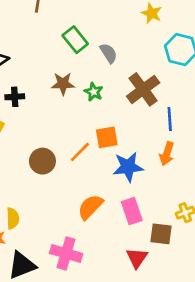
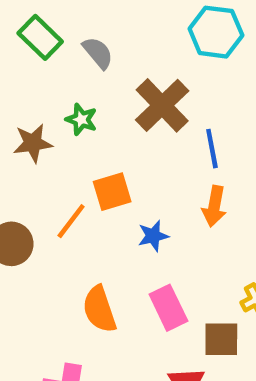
brown star: (63, 84) -> (33, 143), moved
blue star: (128, 167) -> (153, 236), size x0.6
orange semicircle: (90, 207) -> (99, 309), turned -56

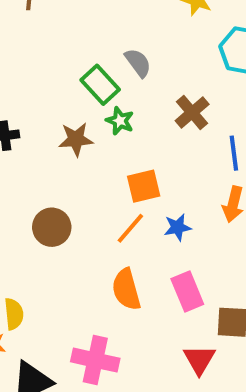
green rectangle: (40, 37) -> (100, 85), moved
brown cross: (162, 105) -> (192, 112), size x0.7
orange line: (71, 221) -> (130, 228), moved

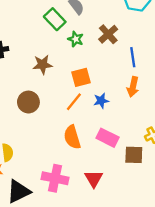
green star: (120, 121) -> (76, 39), moved
brown star: (76, 139) -> (42, 65), moved
pink rectangle: (187, 292) -> (107, 138), turned -40
red triangle: (199, 360) -> (94, 179), moved

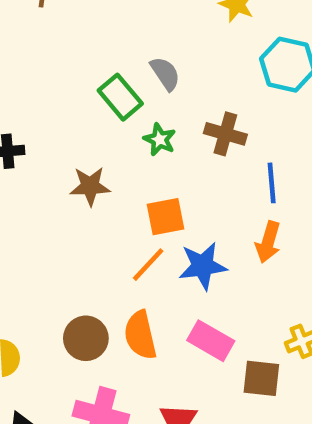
brown cross: (108, 34) -> (225, 134), turned -36
blue star: (101, 101) -> (203, 266), size x1.5
brown circle: (28, 102) -> (86, 338), moved

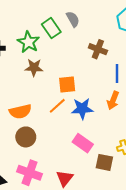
green star: (160, 139) -> (28, 42), moved, size x1.5
orange semicircle: (140, 335) -> (20, 111), moved, turned -95

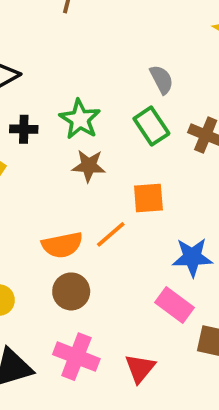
green rectangle: (51, 28) -> (151, 126), moved
orange line: (57, 106) -> (111, 234), moved
blue star: (82, 109) -> (192, 257), moved

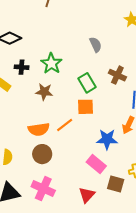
green rectangle: (151, 126) -> (87, 83), moved
brown star: (89, 166) -> (44, 92), moved
red triangle: (140, 368) -> (87, 195), moved

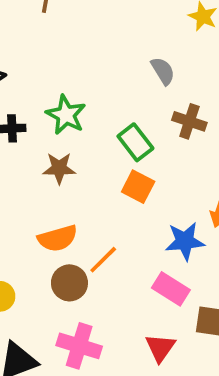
gray semicircle: (96, 45) -> (163, 71), moved
orange square: (85, 107) -> (138, 187), turned 36
orange line: (65, 125) -> (103, 260), moved

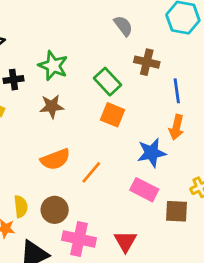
brown circle: (69, 283) -> (55, 210), moved
red triangle: (160, 348) -> (125, 241), moved

